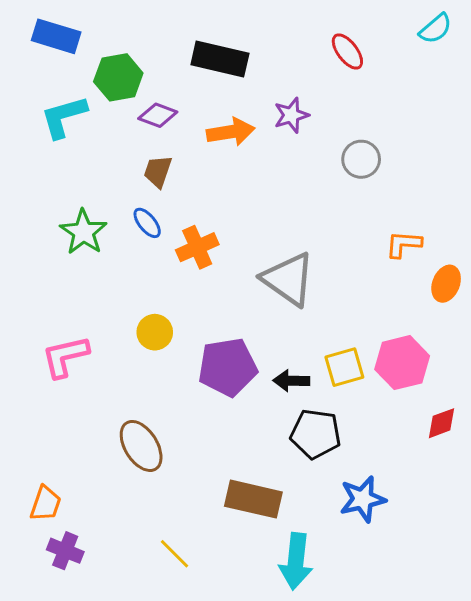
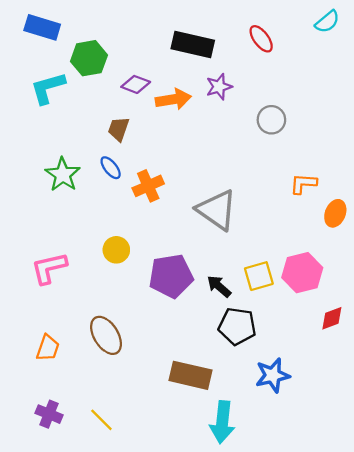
black rectangle: (220, 59) -> (193, 44), moved
purple diamond: (158, 115) -> (136, 84), moved
black arrow: (291, 381) -> (219, 286), turned 40
orange trapezoid: (46, 504) -> (48, 348), moved
yellow line: (174, 554) -> (101, 420), moved

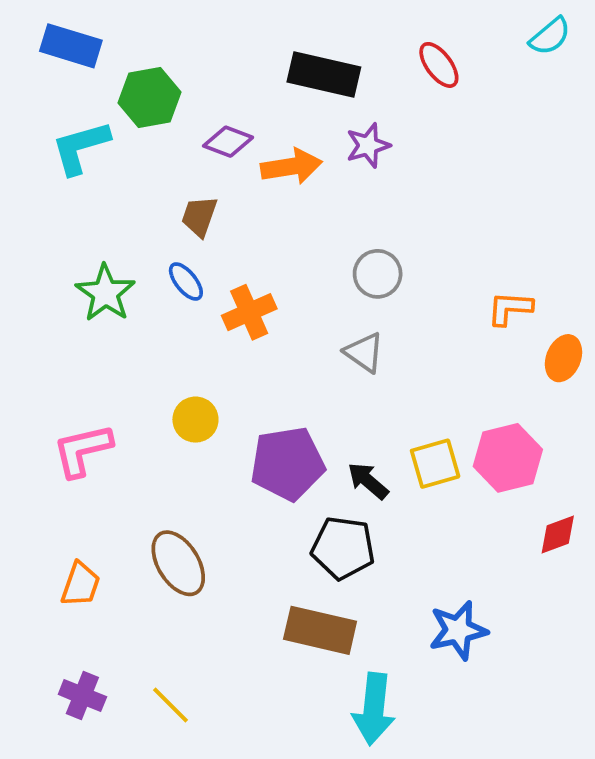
gray circle: (271, 120) -> (378, 274), moved
gray triangle: (217, 210) -> (364, 352), size x0.6
black pentagon: (237, 326) -> (343, 548), moved

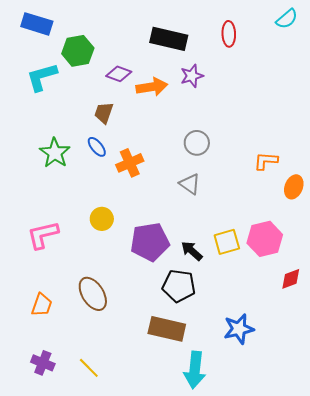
red ellipse: (439, 65) -> (229, 34), turned 35

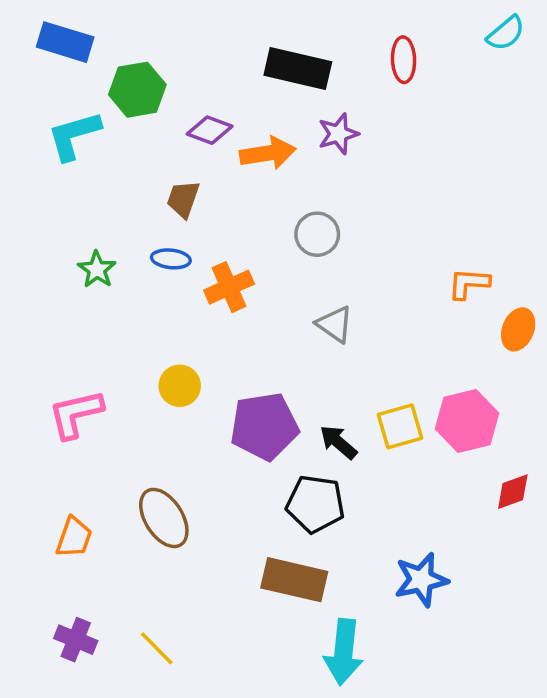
gray circle: (197, 143) -> (317, 234), moved
blue ellipse: (97, 147) -> (171, 259), turned -45
green star: (55, 153) -> (97, 269), size x0.7

